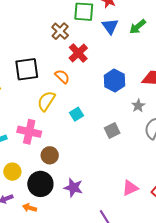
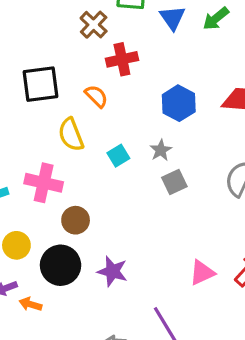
red cross: (78, 53) -> (122, 59), turned 30
yellow semicircle: (46, 101) -> (71, 135), turned -55
gray star: (138, 106) -> (161, 150), moved
orange arrow: (30, 208) -> (30, 304), moved

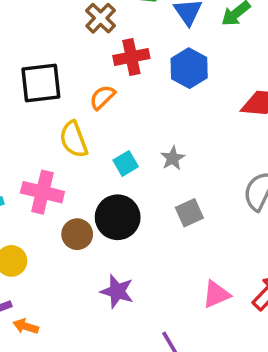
orange semicircle: (96, 96) -> (102, 97), turned -90
blue hexagon: (179, 103) -> (189, 68), moved
gray square: (174, 182) -> (189, 213), moved
black circle: (61, 265) -> (118, 217), moved

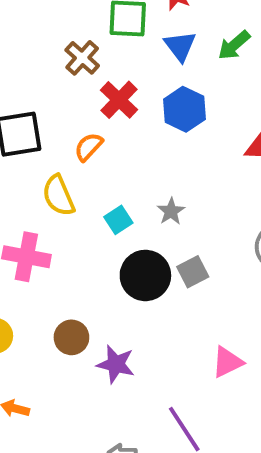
red cross: (131, 57) -> (119, 100), turned -32
black circle: (118, 217) -> (145, 275), moved
brown circle: (77, 234) -> (71, 337), moved

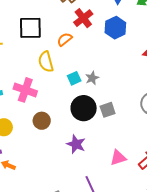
gray star: (171, 211) -> (92, 78), moved
brown circle: (71, 337) -> (42, 121), moved
purple star: (116, 364) -> (76, 144), moved

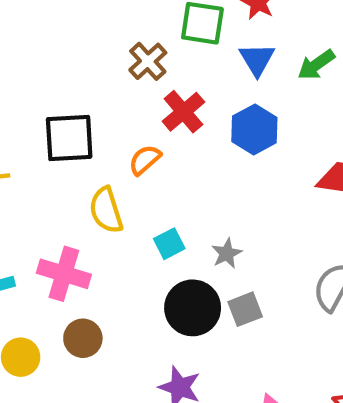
gray star: (92, 78) -> (227, 253), moved
brown circle: (42, 121) -> (83, 338), moved

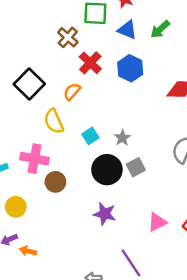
blue triangle: (257, 59) -> (127, 30), turned -30
black square: (69, 138) -> (29, 84), turned -36
brown circle: (83, 338) -> (55, 182), moved

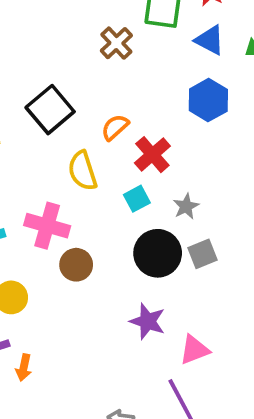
red cross: (90, 63) -> (152, 155), moved
pink triangle: (157, 222) -> (194, 350), moved
orange arrow: (28, 251) -> (24, 368), turned -98

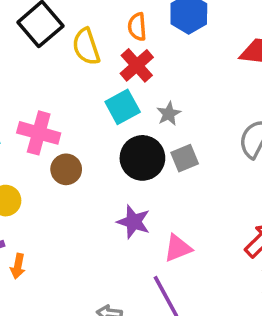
orange semicircle: (115, 127) -> (137, 27), moved, turned -52
yellow semicircle: (83, 171) -> (86, 47), moved
cyan square: (137, 199) -> (123, 107), size x1.4

